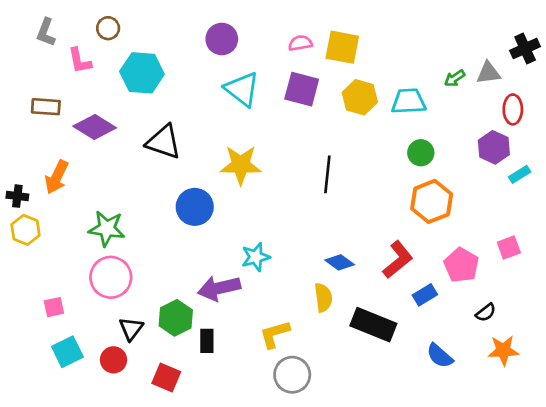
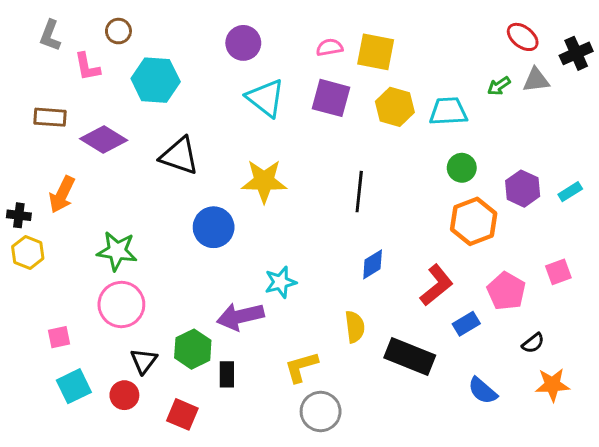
red ellipse: (513, 109) -> (523, 37), moved, turned -52
purple hexagon: (494, 147) -> (523, 189), moved
blue diamond: (340, 262) -> (373, 264), moved, turned -68

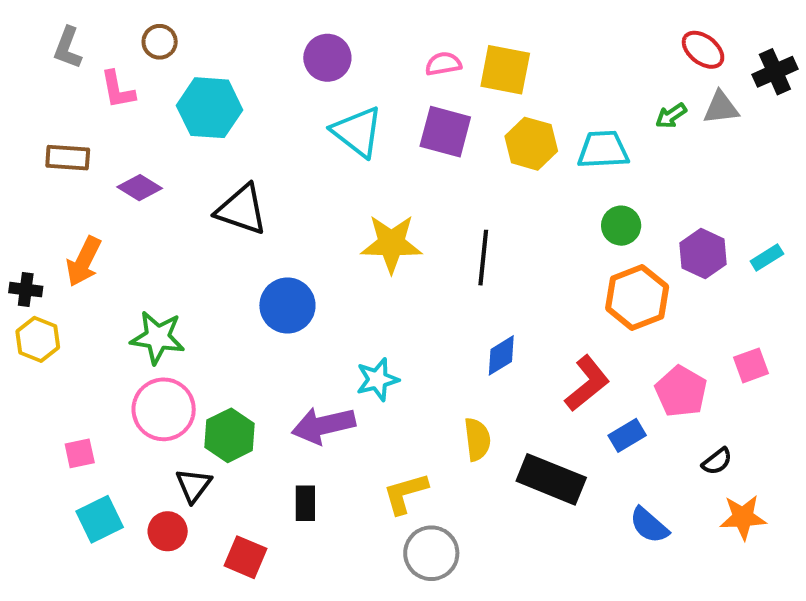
purple diamond: (104, 140) -> (140, 188), size x0.7
yellow star: (264, 181) -> (391, 244), moved
green hexagon: (193, 349) -> (230, 435), moved

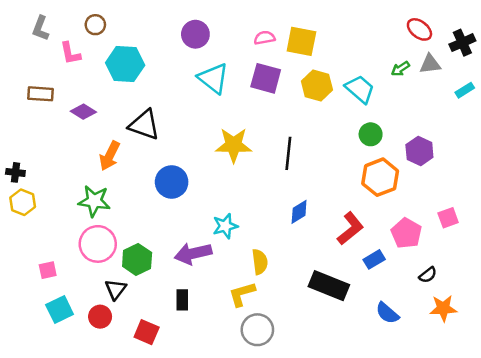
cyan trapezoid: (603, 150) -> (360, 89), turned 44
cyan rectangle: (767, 258) -> (465, 90), moved
orange arrow: (84, 262) -> (110, 156), moved
yellow semicircle: (477, 439) -> (260, 262), moved

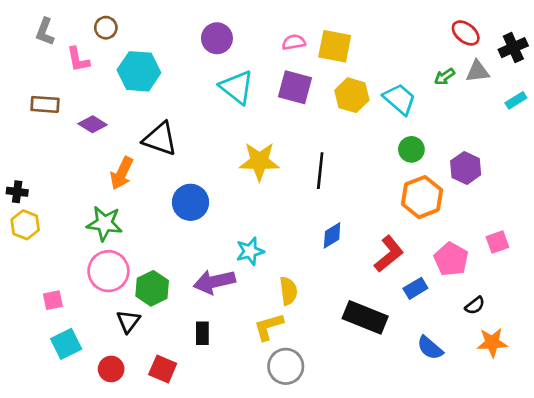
red circle: (100, 317) -> (111, 369), moved

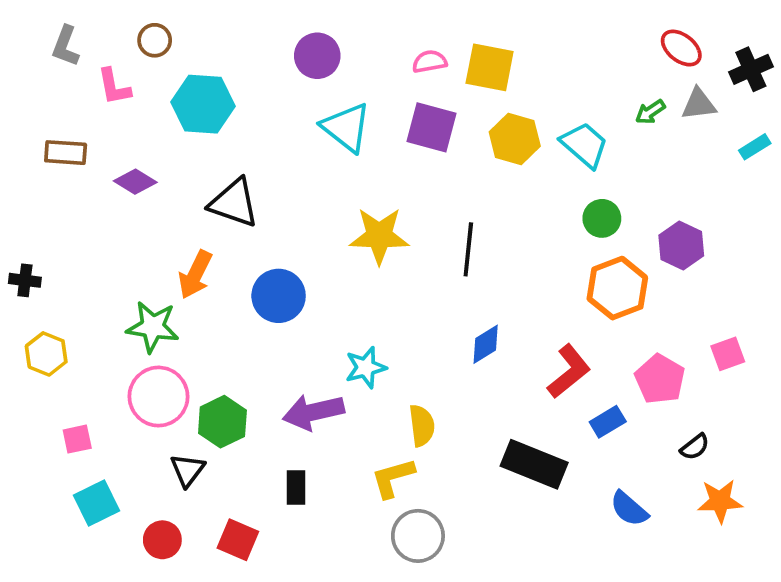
orange arrow: (122, 173) -> (195, 275), moved
yellow hexagon: (25, 225) -> (46, 354), moved

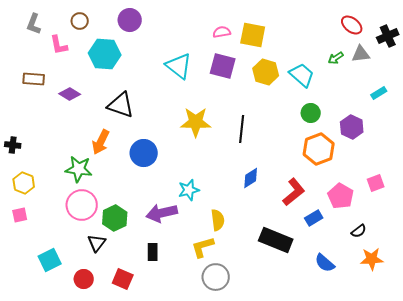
purple circle: (317, 56) -> (130, 20), moved
cyan rectangle: (755, 147) -> (379, 93), moved
pink square: (77, 439) -> (20, 215), moved

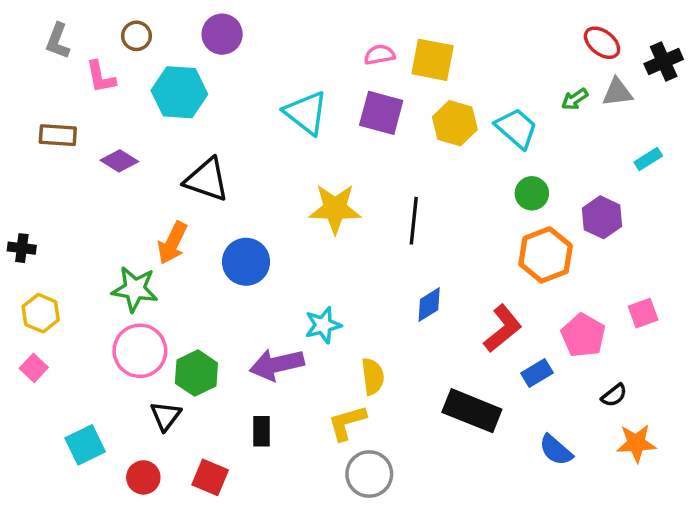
pink square: (20, 215) -> (34, 368), turned -35

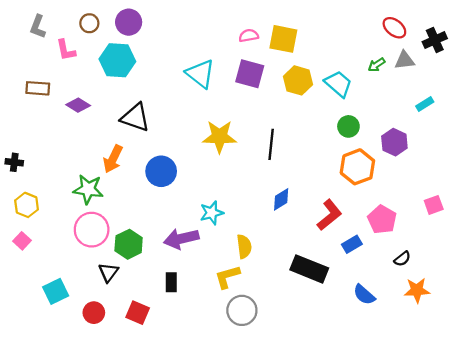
purple circle: (222, 34) -> (129, 22), moved
pink square: (643, 313) -> (434, 205), moved

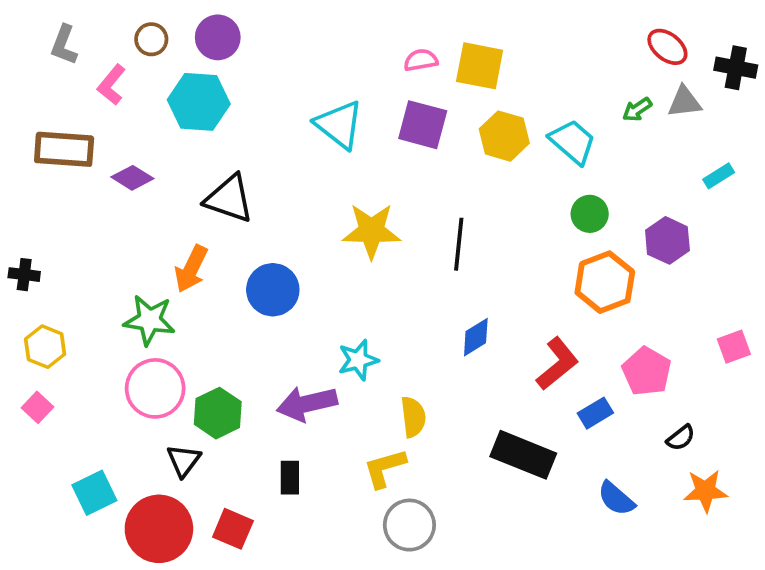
black cross: (435, 40) -> (736, 68), turned 35
pink L-shape: (66, 50) -> (111, 85), turned 50
brown rectangle: (38, 88) -> (64, 149), size x1.4
red circle: (94, 313) -> (159, 529), size x1.8

